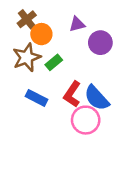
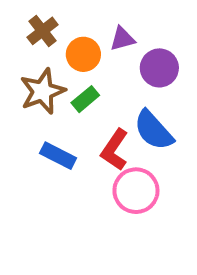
orange circle: (41, 34) -> (83, 54), moved
blue semicircle: (97, 98) -> (154, 130), moved

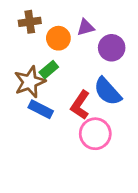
brown cross: (42, 31) -> (30, 22), turned 30
brown star: (42, 91) -> (30, 82), moved
green rectangle: (85, 99) -> (49, 70), moved

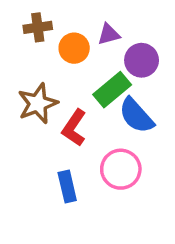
green rectangle: (49, 70) -> (112, 90), moved, size x1.5
red L-shape: (80, 105) -> (74, 128), moved
blue rectangle: (41, 109) -> (67, 186), moved, turned 50

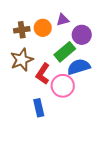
brown cross: (38, 27) -> (22, 30), moved
blue semicircle: (136, 116) -> (79, 67), turned 115
pink circle: (121, 169) -> (63, 86), moved

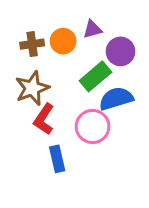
red L-shape: (43, 74) -> (44, 119), moved

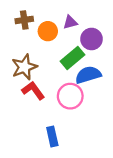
brown cross: (32, 44) -> (24, 20), moved
red L-shape: (44, 119) -> (33, 91), turned 110
blue rectangle: (57, 159) -> (52, 136), moved

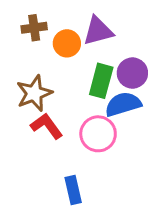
purple triangle: (70, 22) -> (98, 31), size x1.5
purple circle: (92, 39) -> (132, 73), moved
green rectangle: (72, 58) -> (101, 81), turned -35

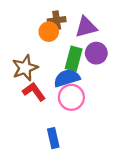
brown cross: (34, 28) -> (57, 20), moved
purple triangle: (98, 31) -> (86, 27), moved
blue semicircle: (123, 104) -> (67, 78), moved

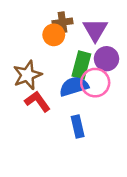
purple triangle: (86, 27) -> (95, 30), turned -45
pink circle: (71, 97) -> (95, 83), moved
blue rectangle: (53, 138) -> (78, 127), moved

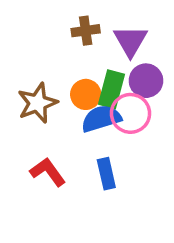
orange circle: (54, 35) -> (86, 94), moved
red L-shape: (37, 101) -> (48, 172), moved

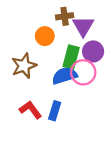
brown cross: (86, 31) -> (65, 16), moved
orange circle: (86, 94) -> (45, 36), moved
blue rectangle: (106, 174) -> (55, 111), moved, turned 30

